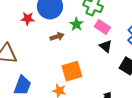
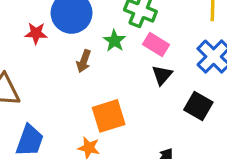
brown arrow: (57, 37) -> (84, 61), turned 128
black triangle: (106, 46) -> (162, 75), turned 32

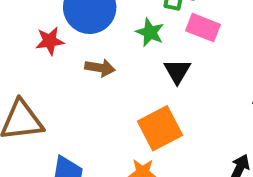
brown arrow: (84, 61) -> (100, 68), moved, turned -90
black triangle: (162, 75) -> (177, 71), moved

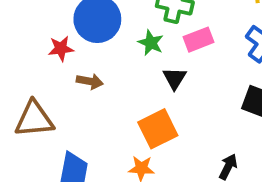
pink rectangle: (203, 28) -> (198, 40), turned -44
brown arrow: (100, 68) -> (90, 81), moved

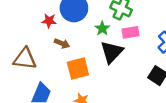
black triangle: (174, 78) -> (112, 52), size x1.6
orange square: (158, 129) -> (78, 69), moved

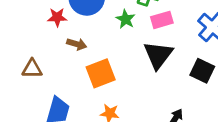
black triangle: (112, 52) -> (158, 55), moved
brown triangle: (25, 59) -> (32, 69), size x0.7

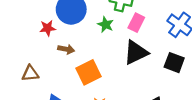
pink rectangle: (162, 20) -> (136, 23), turned -42
black triangle: (158, 55) -> (136, 53), turned 32

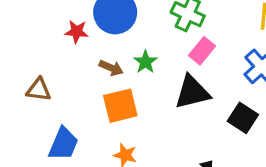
green star: (106, 25) -> (145, 62), moved
brown arrow: (66, 49) -> (111, 68), moved

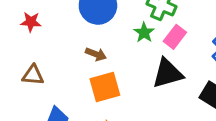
red star: (77, 32) -> (31, 22), moved
green star: (145, 62) -> (144, 33), moved

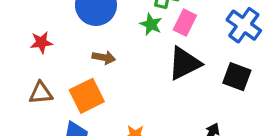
red star: (31, 22) -> (41, 42), moved
orange square: (105, 87) -> (87, 96), moved

